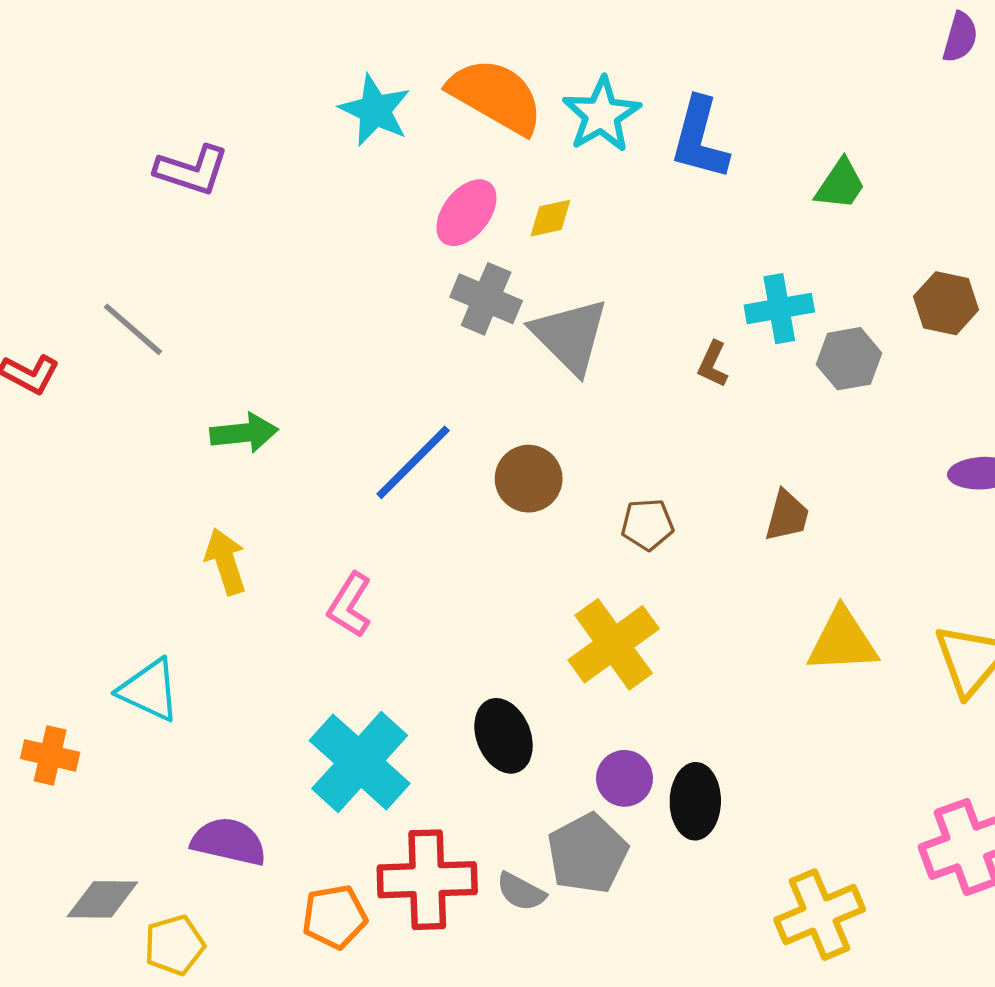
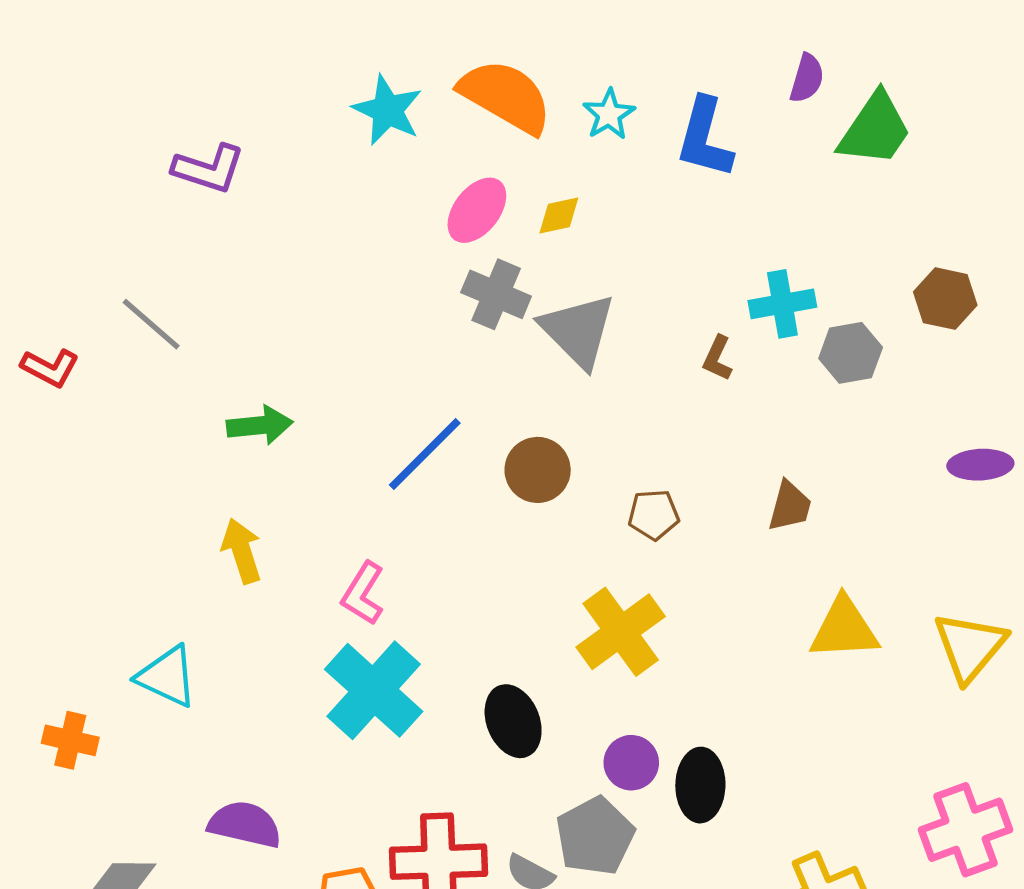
purple semicircle: (960, 37) -> (807, 78), moved
cyan star: (602, 115) -> (609, 114), size x0.7
green trapezoid: (840, 184) -> (875, 129), moved, size x1.5
cyan cross: (360, 762) -> (374, 690), moved

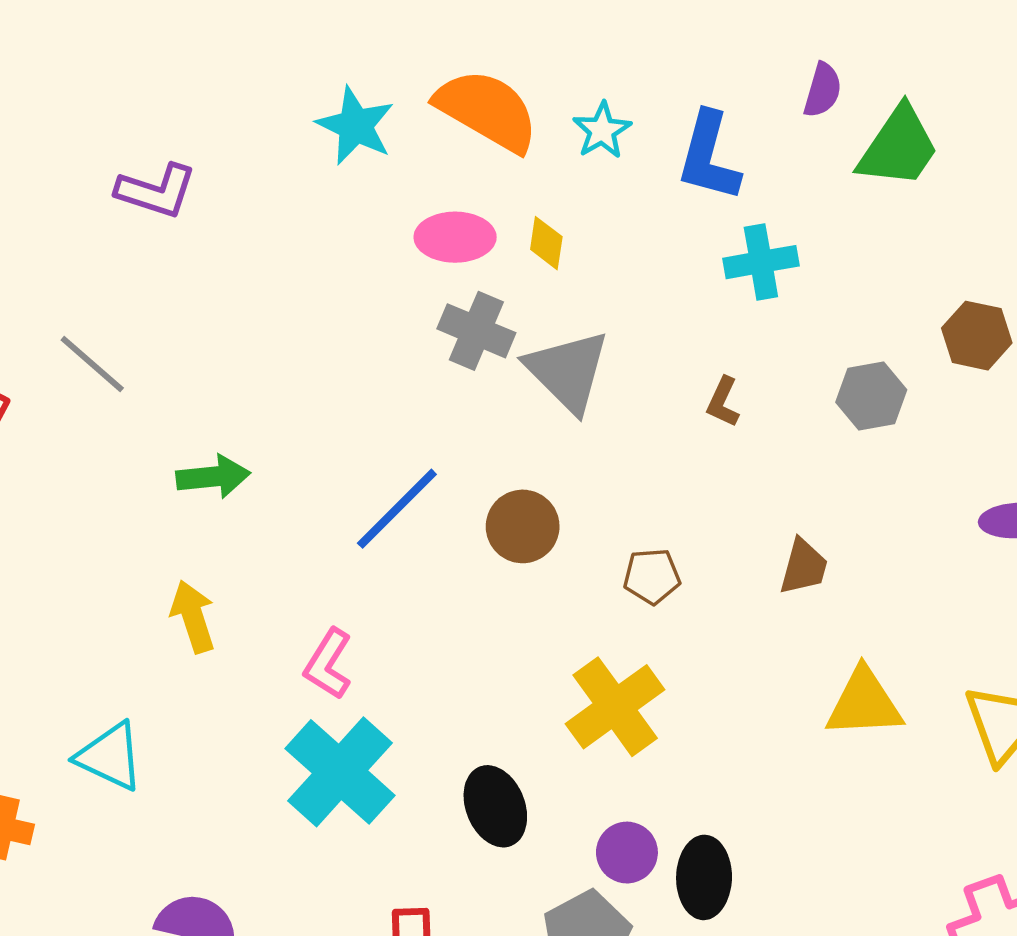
pink ellipse: (477, 210) -> (455, 237), turned 52
yellow diamond: (559, 216) -> (546, 243), turned -69
cyan cross: (782, 304) -> (761, 262), moved

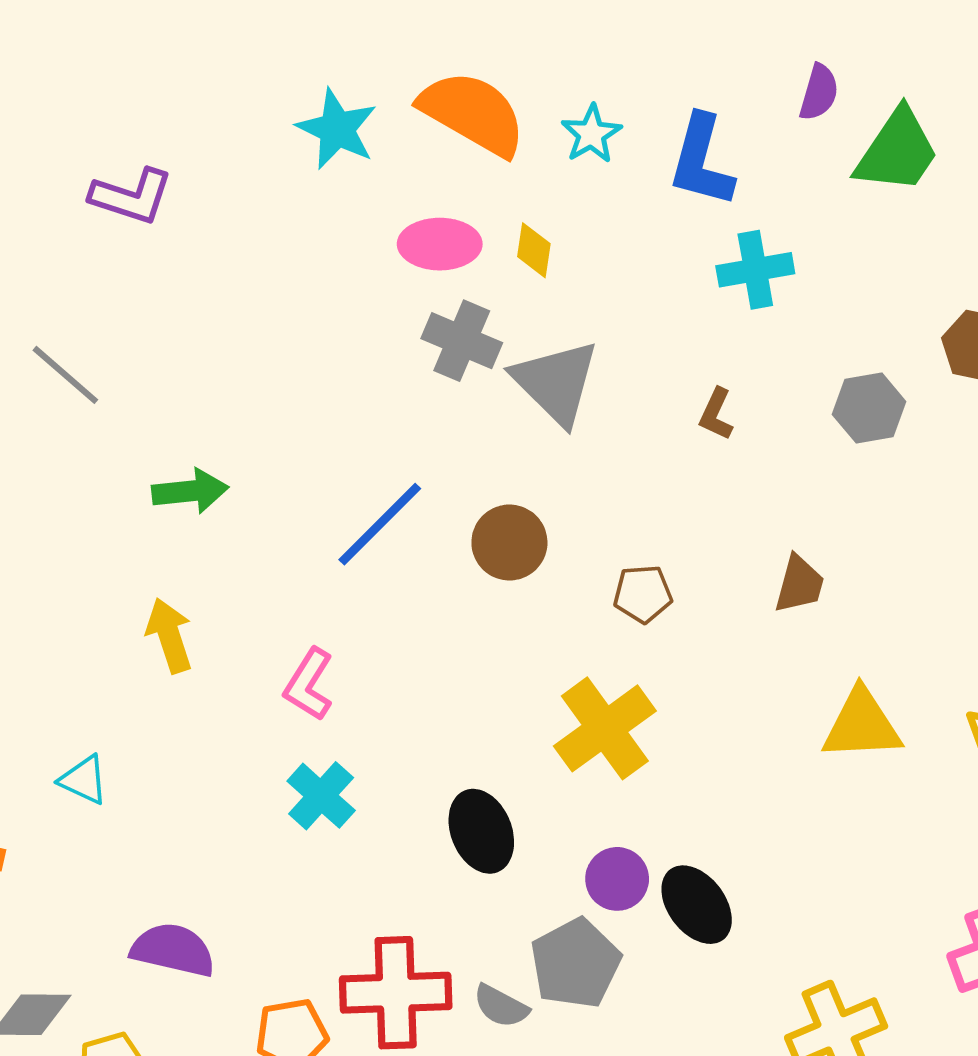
cyan triangle: (110, 756) -> (84, 780), size x0.7
cyan cross: (340, 772) -> (321, 796), size x0.6
black ellipse: (704, 877) -> (697, 905), turned -38

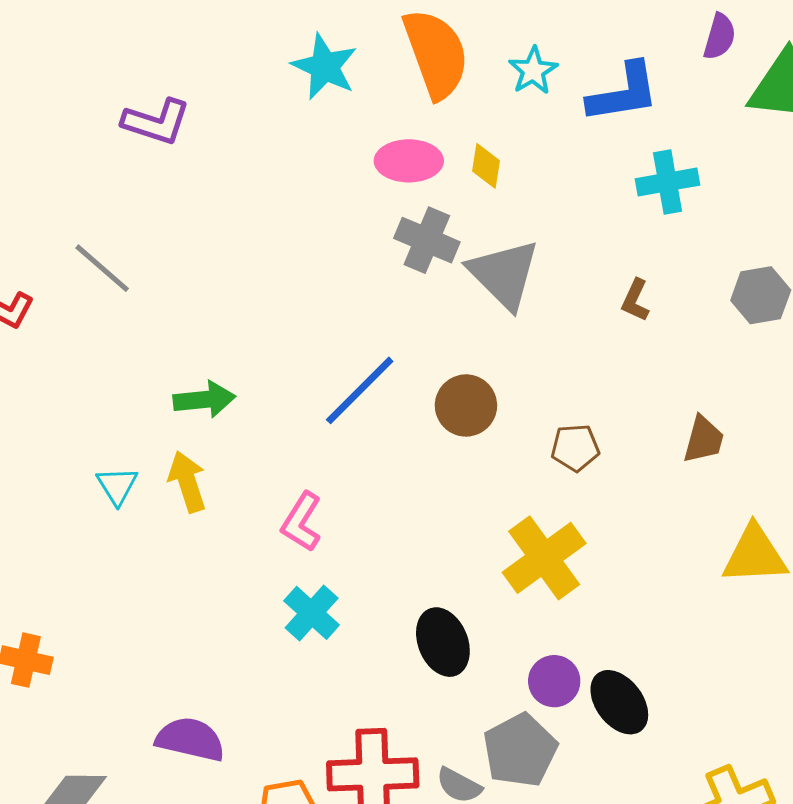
orange semicircle: (473, 113) -> (436, 54), turned 40
blue L-shape: (701, 161) -> (623, 93), turned -114
green arrow: (190, 491) -> (204, 399), moved
cyan triangle: (84, 780) -> (117, 486), moved, turned 33

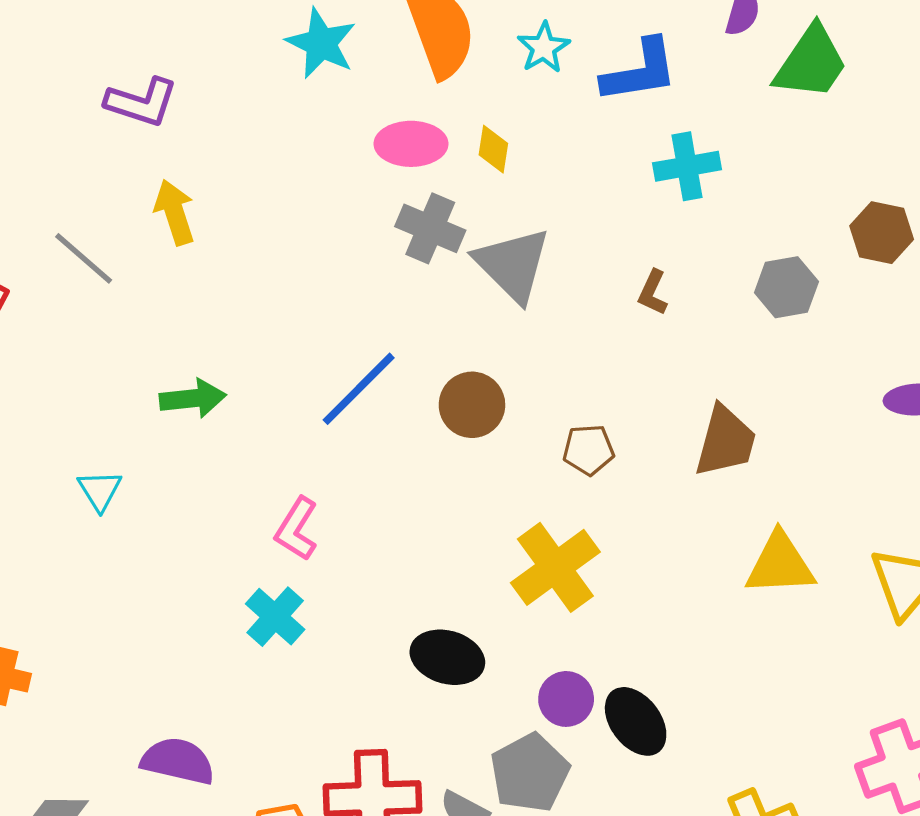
brown trapezoid: (704, 440) -> (725, 441), size x1.4
yellow arrow: (187, 482) -> (175, 212), moved
cyan cross: (312, 613) -> (275, 617), moved
black ellipse: (443, 642) -> (447, 657), turned -52

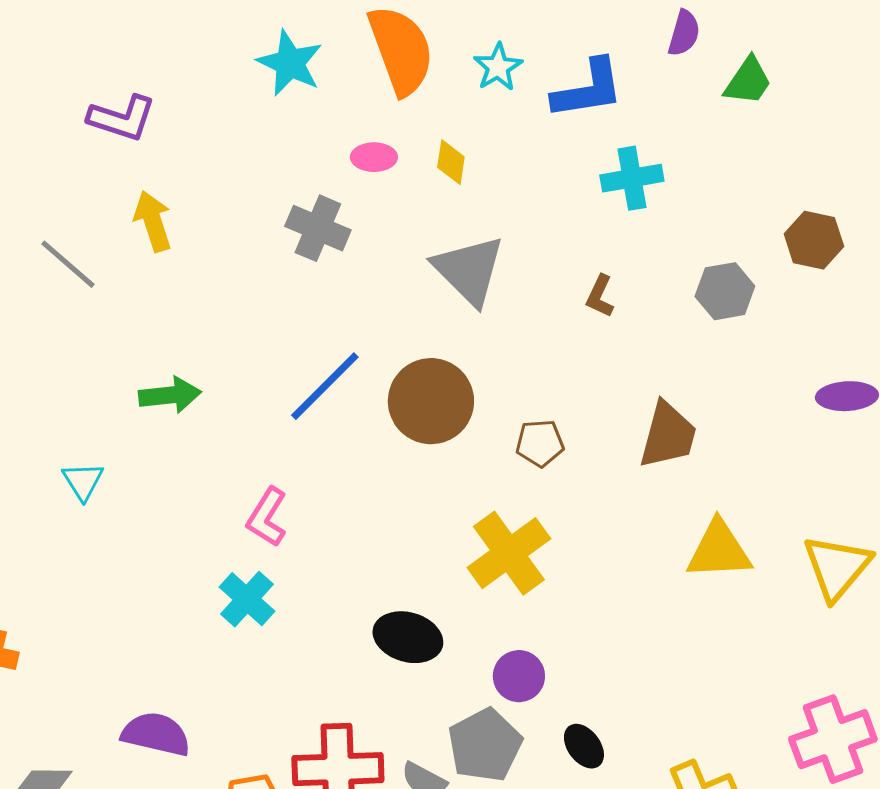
green trapezoid: (811, 63) -> (748, 81), size x0.7
pink ellipse: (411, 144) -> (374, 157), size x0.7
gray cross: (430, 228) -> (318, 228), moved
brown circle: (472, 405) -> (431, 401), size x1.4
black ellipse: (636, 721) -> (584, 746), moved, size x0.7

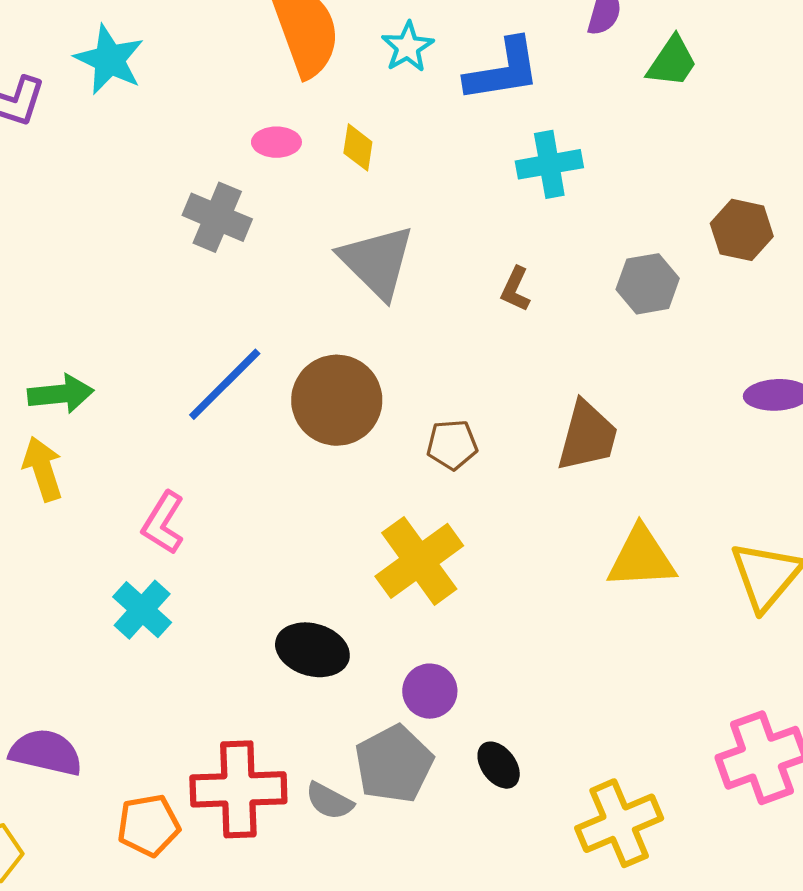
cyan star: (290, 63) -> (109, 60), moved
yellow arrow: (153, 221) -> (43, 469), moved

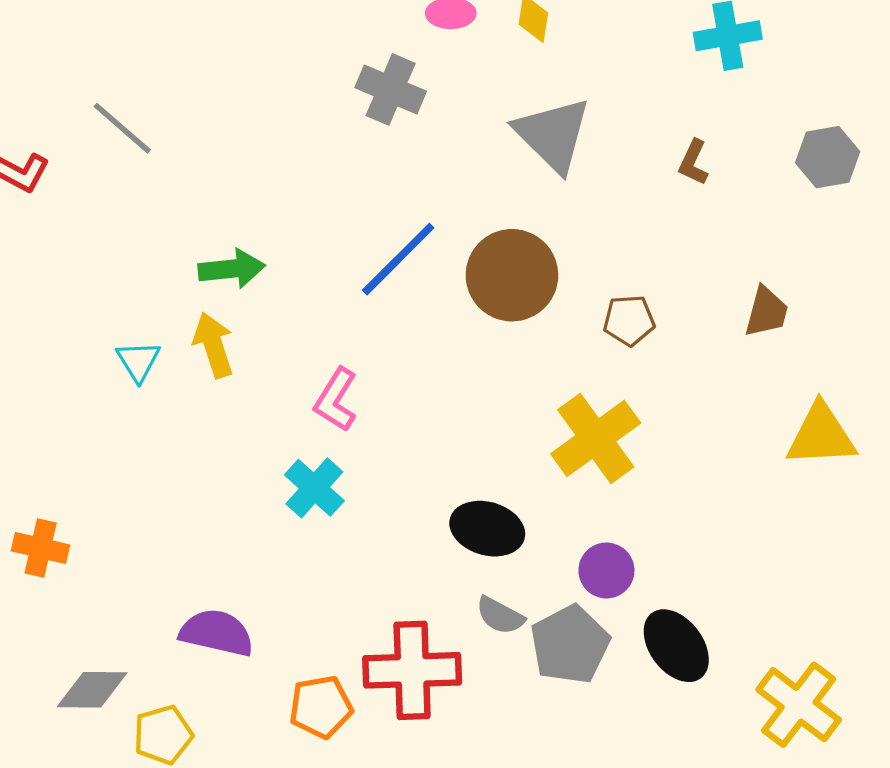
brown trapezoid: (587, 436) -> (766, 312), size x0.7
black ellipse: (499, 765) -> (676, 646), size x1.5
gray semicircle: (329, 801) -> (500, 616), moved
yellow cross: (619, 823) -> (799, 705), turned -30

